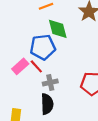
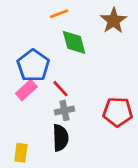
blue pentagon: (43, 47) -> (33, 66), moved, turned -30
red line: (36, 66) -> (60, 89), moved

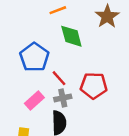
pink rectangle: (26, 90) -> (34, 100), moved
red pentagon: (118, 112) -> (94, 86), moved

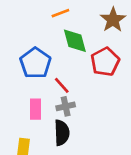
red pentagon: (94, 86) -> (105, 62), moved, turned -30
pink rectangle: (34, 100) -> (35, 109), turned -48

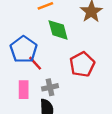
red pentagon: (105, 62) -> (82, 64), moved
red line: (62, 85) -> (35, 63), moved

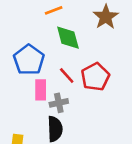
red line: (35, 63) -> (67, 76), moved
pink rectangle: (24, 90) -> (41, 90), moved

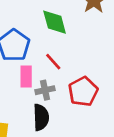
red pentagon: (95, 77) -> (83, 92), moved

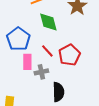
red pentagon: (83, 92) -> (69, 55), moved
black semicircle: (41, 117) -> (58, 92), moved

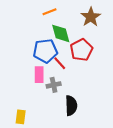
blue pentagon: (18, 39) -> (45, 51), moved, turned 30
red pentagon: (69, 55) -> (81, 50), moved

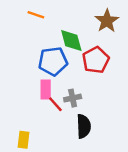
orange line: (49, 12) -> (36, 15), moved, turned 40
red line: (60, 63) -> (55, 104), moved
gray cross: (54, 85) -> (73, 98), moved

